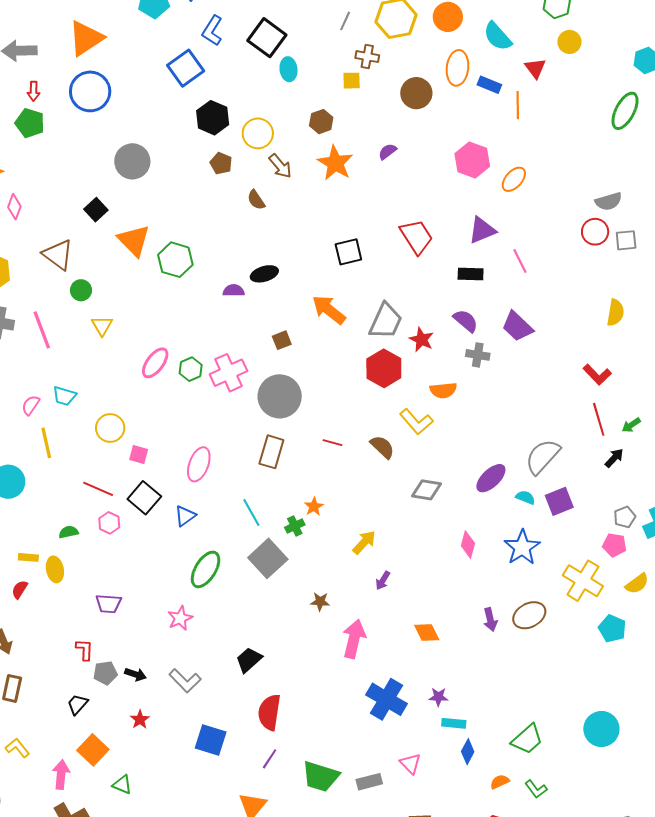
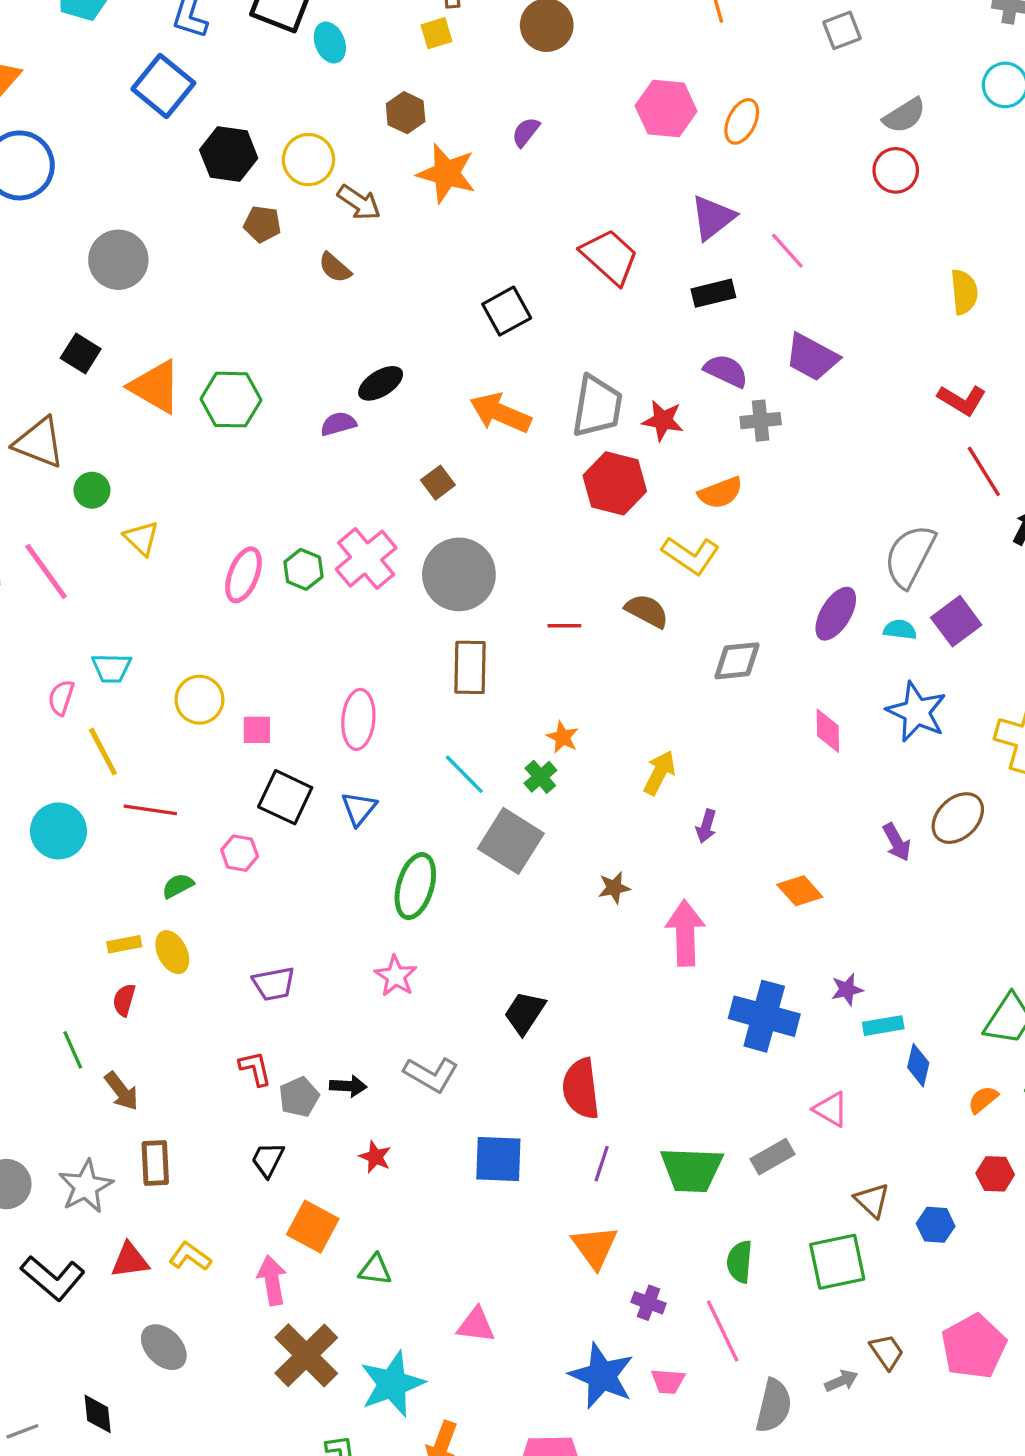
gray square: (626, 240) -> (842, 30), moved
red line: (98, 489) -> (150, 810), moved

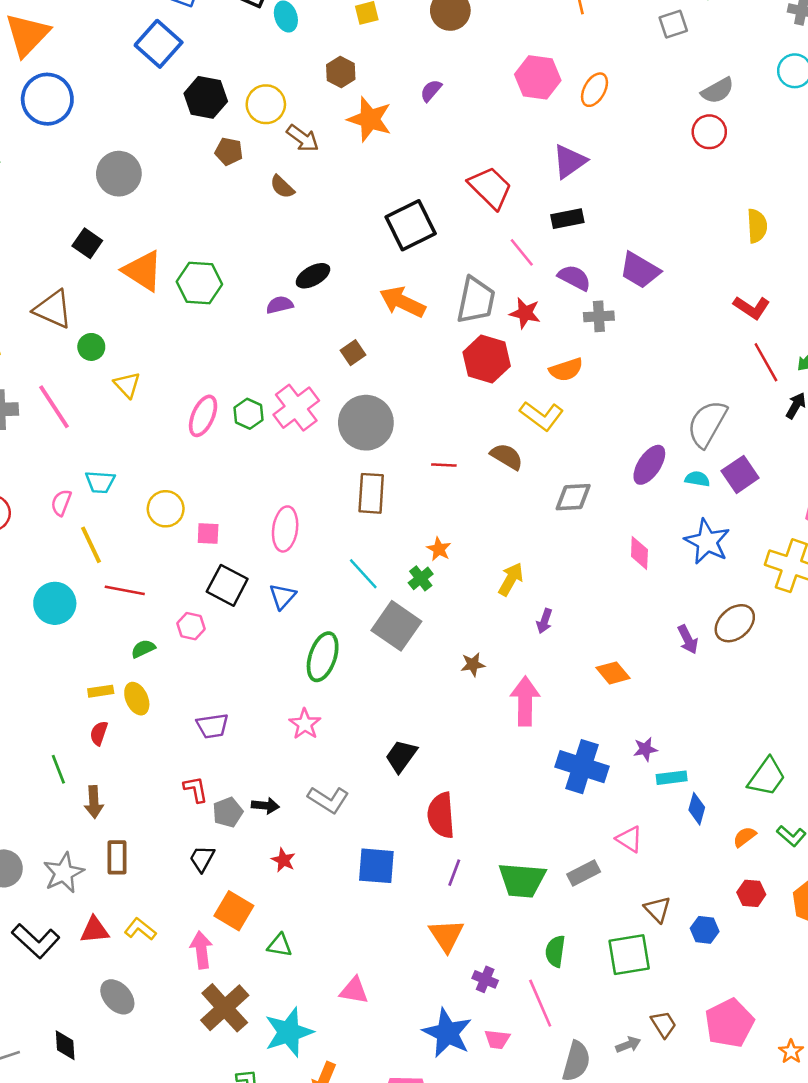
pink line: (787, 251) -> (522, 252), moved
black square: (507, 311) -> (411, 225), size x1.4
brown arrow: (122, 1091) -> (94, 802), turned 32

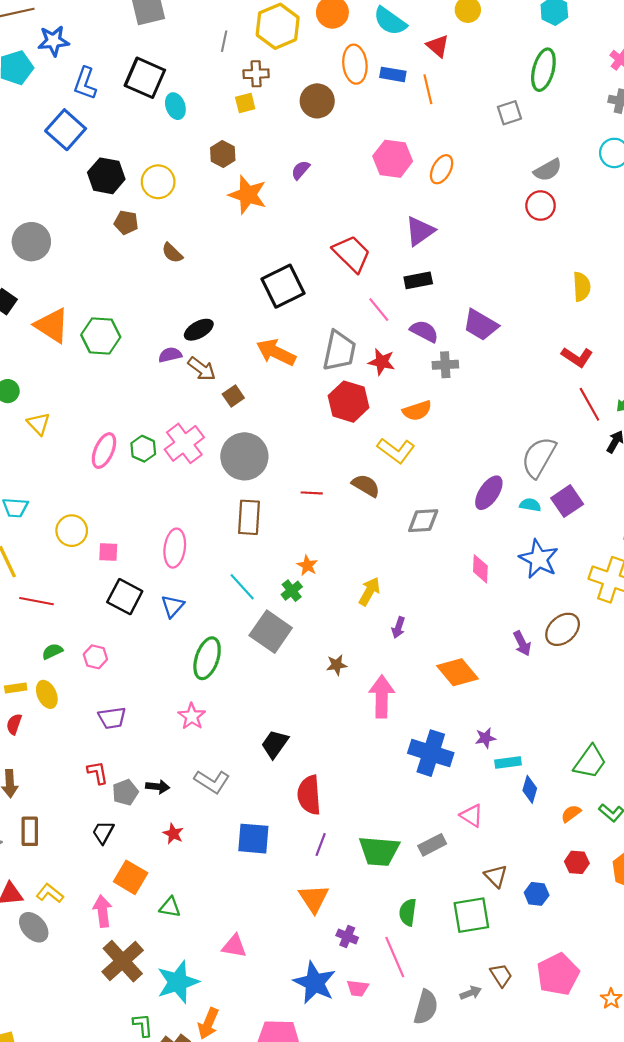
brown arrow: (303, 138) -> (202, 369), moved
pink hexagon: (191, 626) -> (95, 657), moved
orange diamond: (613, 673) -> (458, 672), size x1.4
gray ellipse: (117, 997) -> (34, 927), moved

